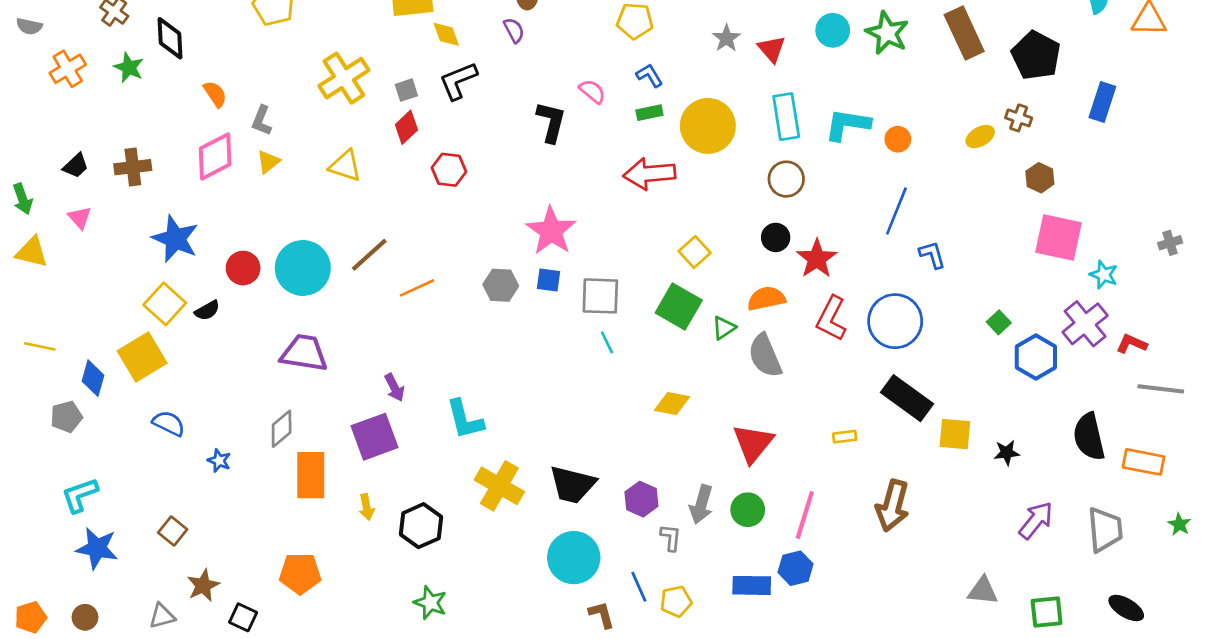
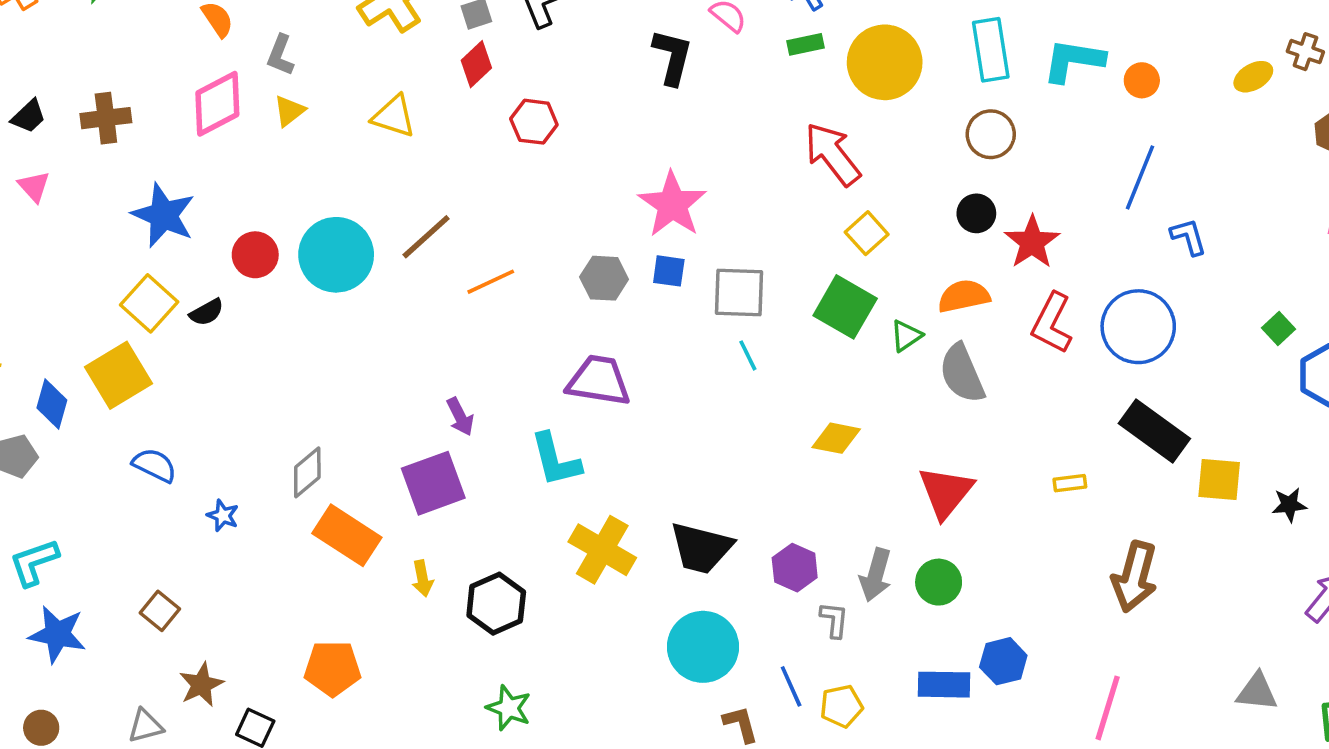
red arrow: (649, 174) -> (832, 154), moved, turned 57
purple trapezoid: (304, 353) -> (599, 381), moved
orange rectangle: (311, 475) -> (347, 535), turned -57
pink line: (805, 515) -> (1108, 708), moved

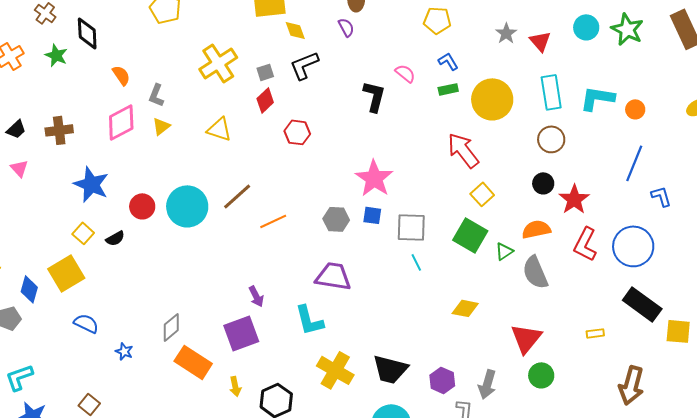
yellow square: (149, 303) -> (83, 233), size x0.7
green circle: (939, 582) -> (541, 375), moved

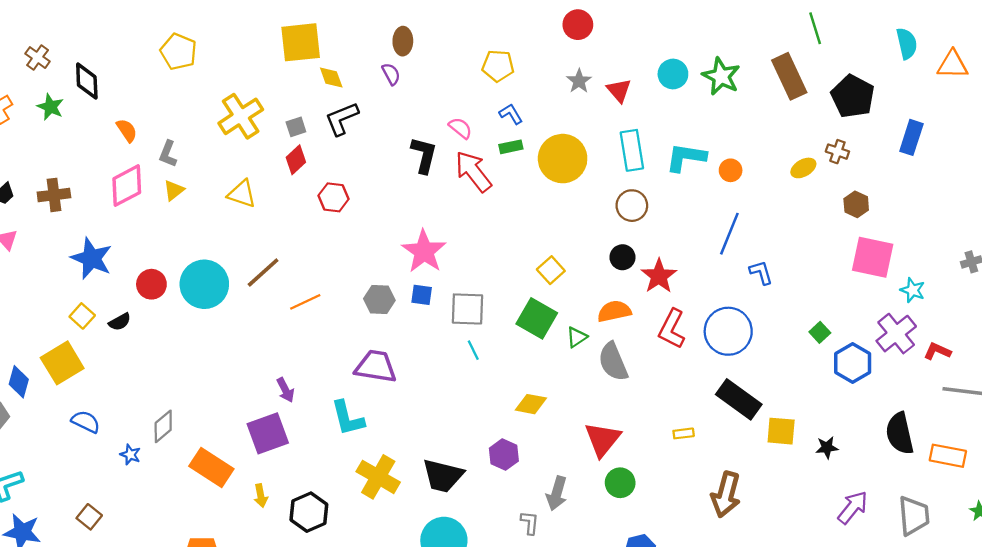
red arrow: (463, 150) -> (473, 171), moved
gray diamond: (171, 327) -> (163, 426), moved
purple hexagon: (442, 380) -> (504, 455), moved

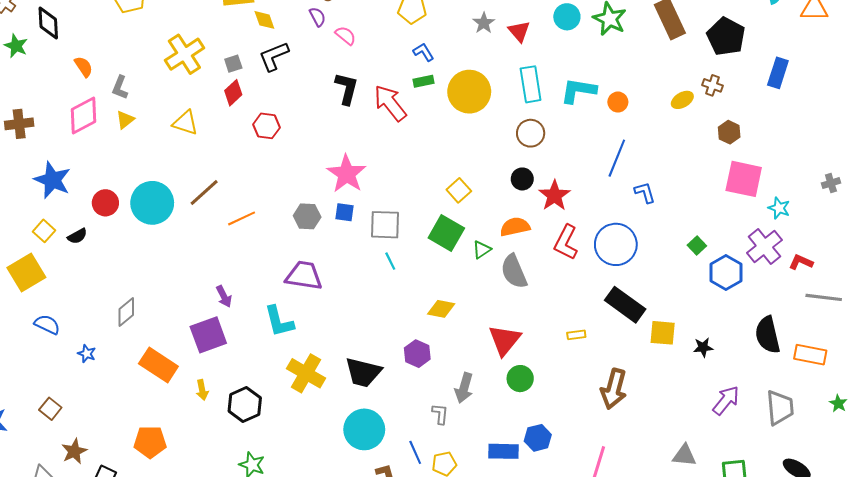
pink semicircle: (460, 128) -> (346, 35), moved
gray diamond: (163, 426) -> (126, 312), moved

